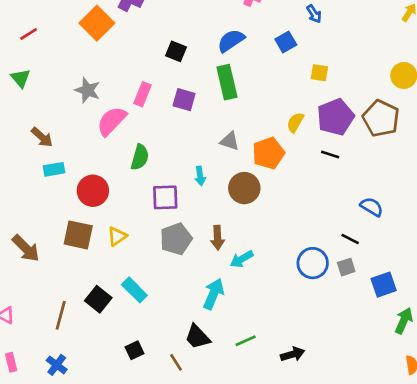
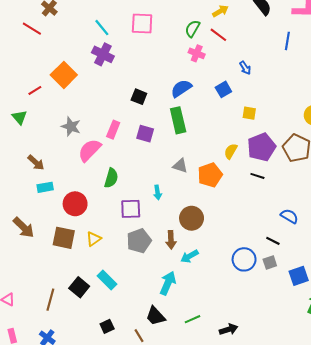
orange square: (97, 23) -> (64, 75), moved
red line: (29, 34) -> (35, 90), moved
brown circle: (244, 188) -> (192, 218), moved
brown arrow: (26, 248) -> (24, 227), moved

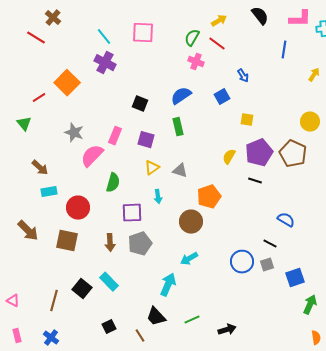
green rectangle: (178, 120) -> (178, 127), size x0.7
orange pentagon: (210, 175) -> (209, 197), moved
yellow triangle: (94, 239) -> (152, 168), moved
brown arrow: (171, 240) -> (110, 243), moved

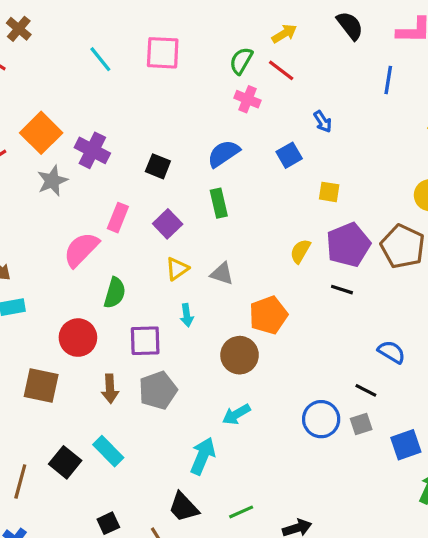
purple cross: (105, 63) -> (92, 150), moved
gray star: (74, 133) -> (52, 181), moved, turned 30
purple square: (146, 140) -> (168, 224), turned 30
red circle: (78, 208) -> (78, 338), moved

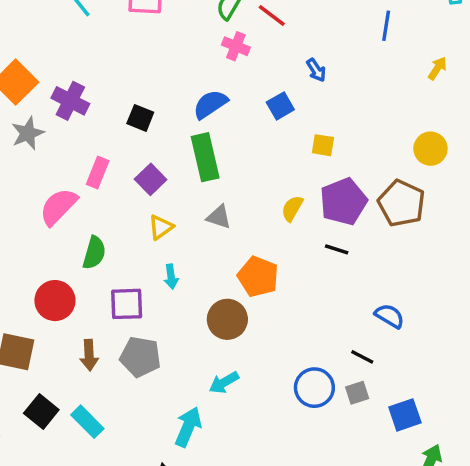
green rectangle: (219, 203) -> (205, 157), size x1.5
gray triangle: (222, 274) -> (219, 217), moved
orange pentagon: (268, 315) -> (258, 277), turned -30
gray pentagon: (158, 390) -> (140, 357), turned 30
black square: (65, 462) -> (41, 411), moved

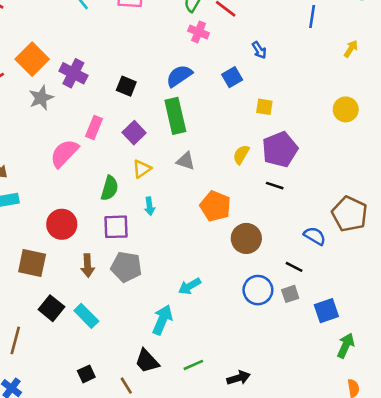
brown pentagon: (401, 203) -> (350, 214), moved
green semicircle: (94, 253) -> (110, 188), moved
brown circle: (227, 319) -> (246, 238), moved

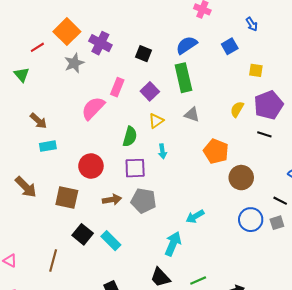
brown arrow: (88, 266) -> (112, 200), turned -96

